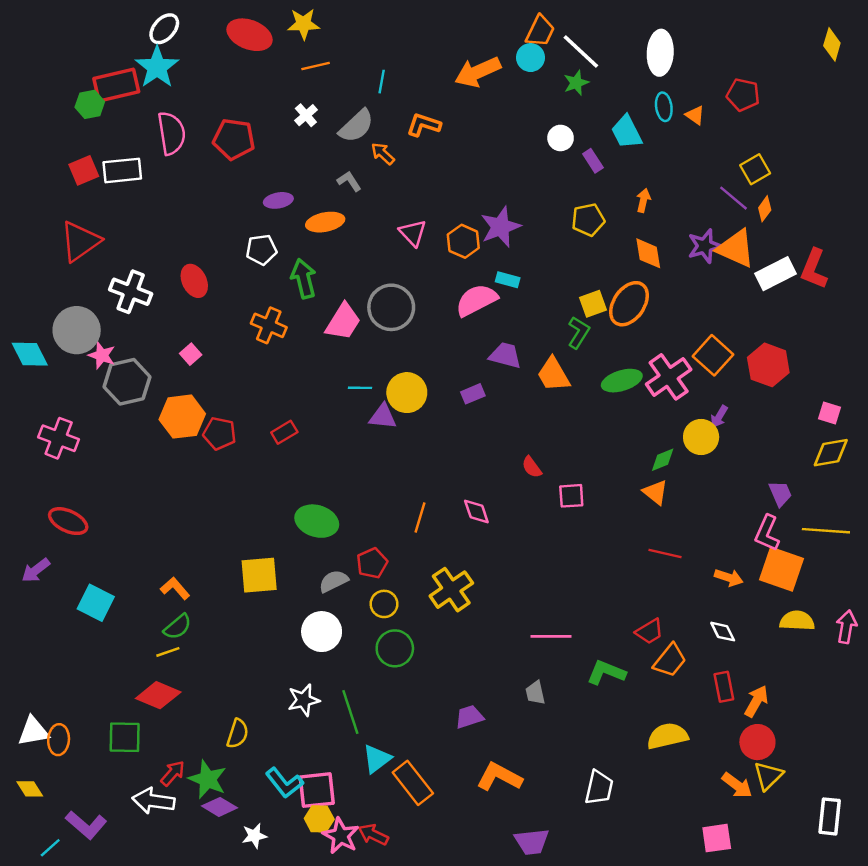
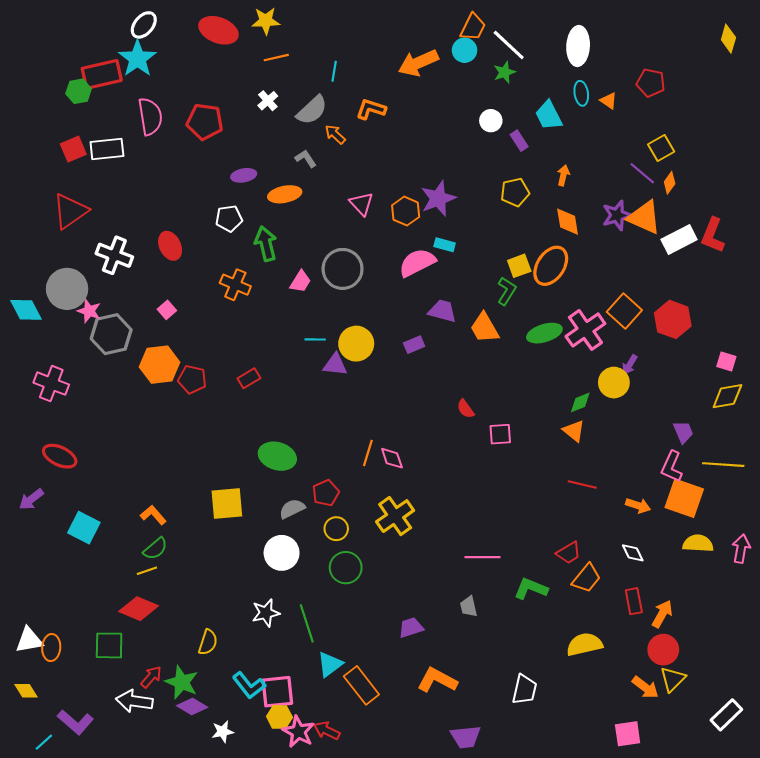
pink trapezoid: (343, 322) -> (300, 282), size x0.7
pink diamond: (476, 511) -> (392, 458), moved
white rectangle: (830, 816) -> (726, 715), turned 40

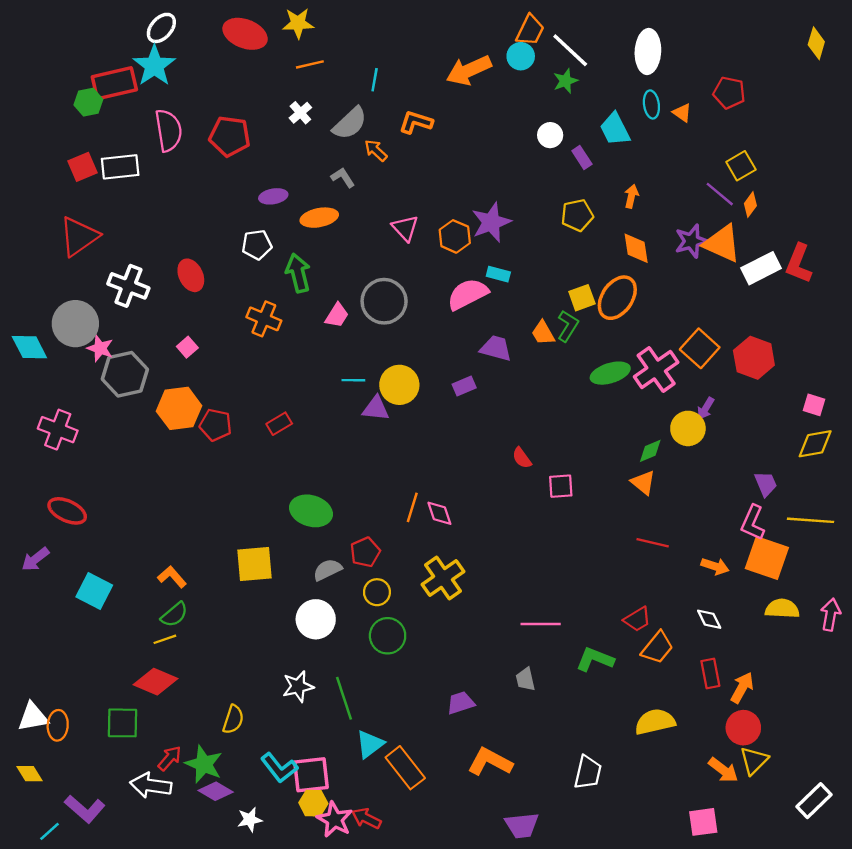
orange trapezoid: (484, 328) -> (543, 333), moved, size x0.7

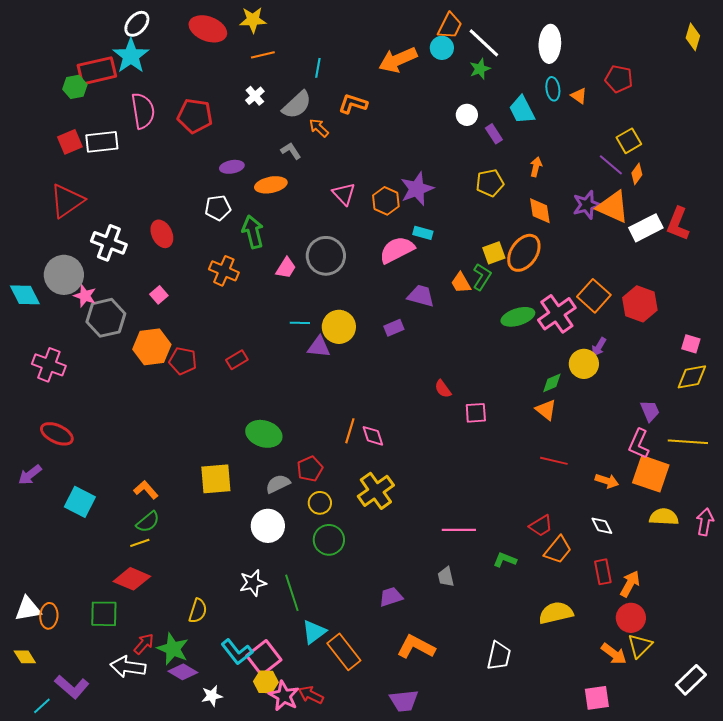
green L-shape: (595, 659) -> (505, 560), size x0.7
pink square: (311, 775) -> (264, 658), turned -32
purple trapezoid: (522, 825) -> (404, 701), moved

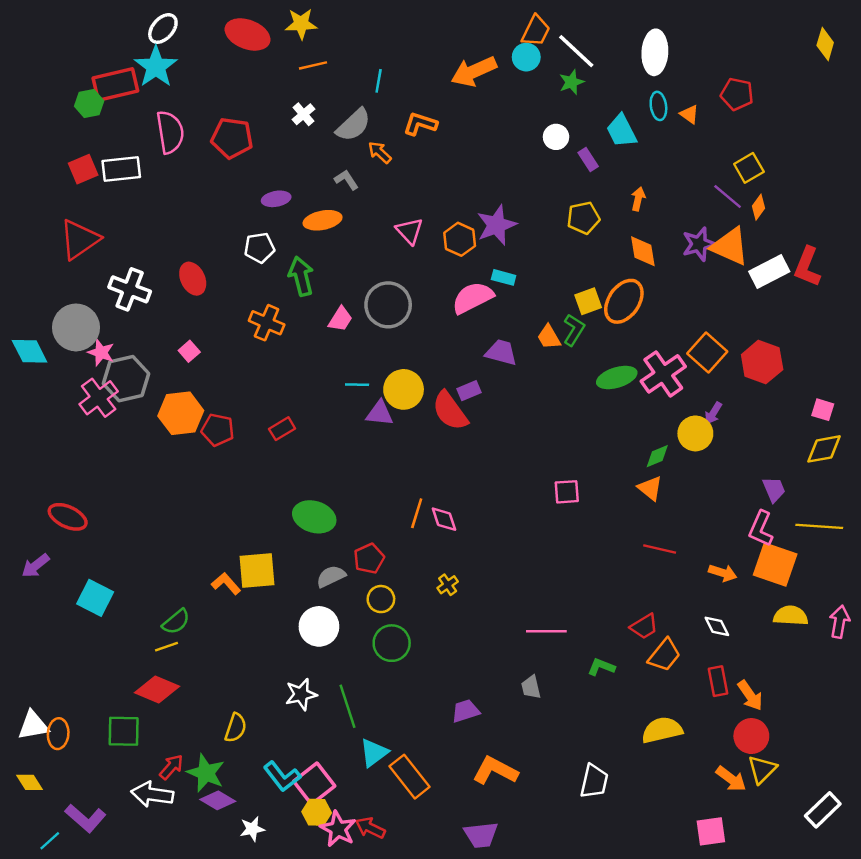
pink cross: (49, 365) -> (99, 398), moved, turned 32
red semicircle: (443, 389) -> (450, 411), moved, size x1.8
orange L-shape: (146, 490) -> (226, 584), moved
yellow cross: (376, 491) -> (448, 585), size x0.5
orange arrow: (630, 584) -> (750, 696), turned 116

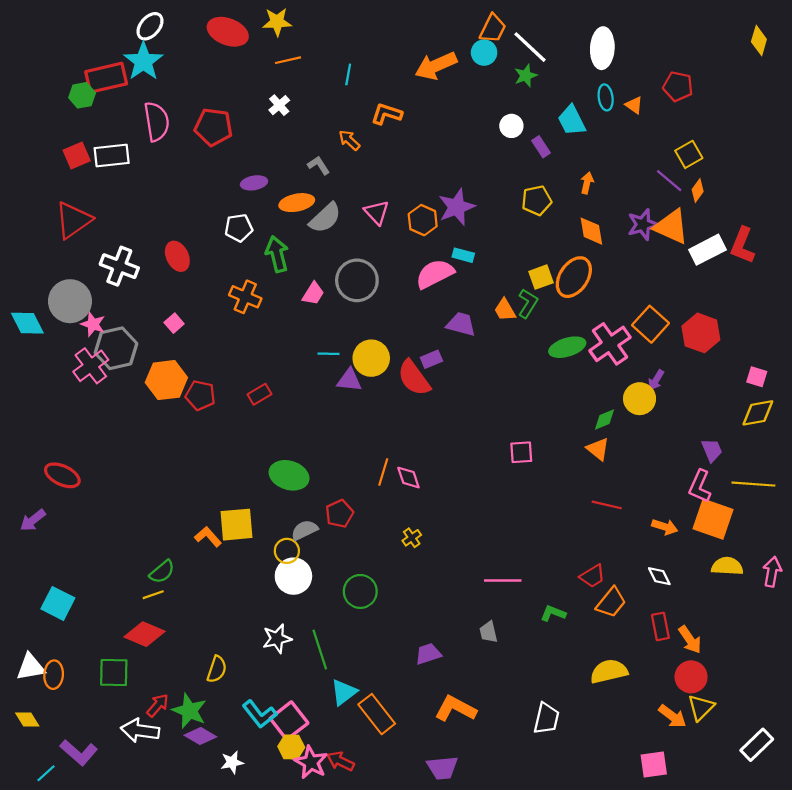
gray semicircle: (354, 125) -> (325, 218), moved
cyan square: (95, 598) -> (58, 603), moved
yellow circle: (381, 599) -> (287, 551), moved

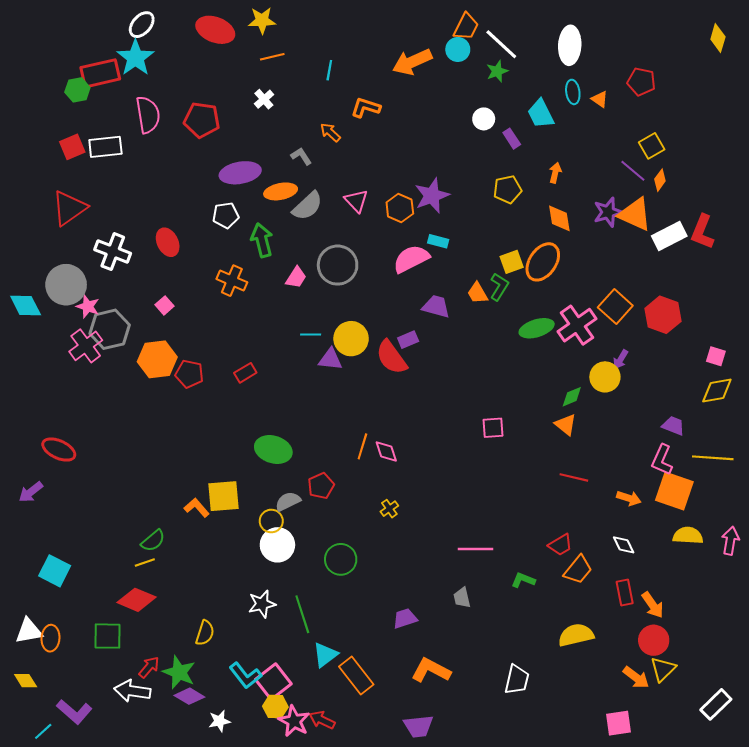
purple ellipse: (254, 183) -> (240, 173), size x1.6
purple trapezoid: (712, 450) -> (673, 426), turned -45

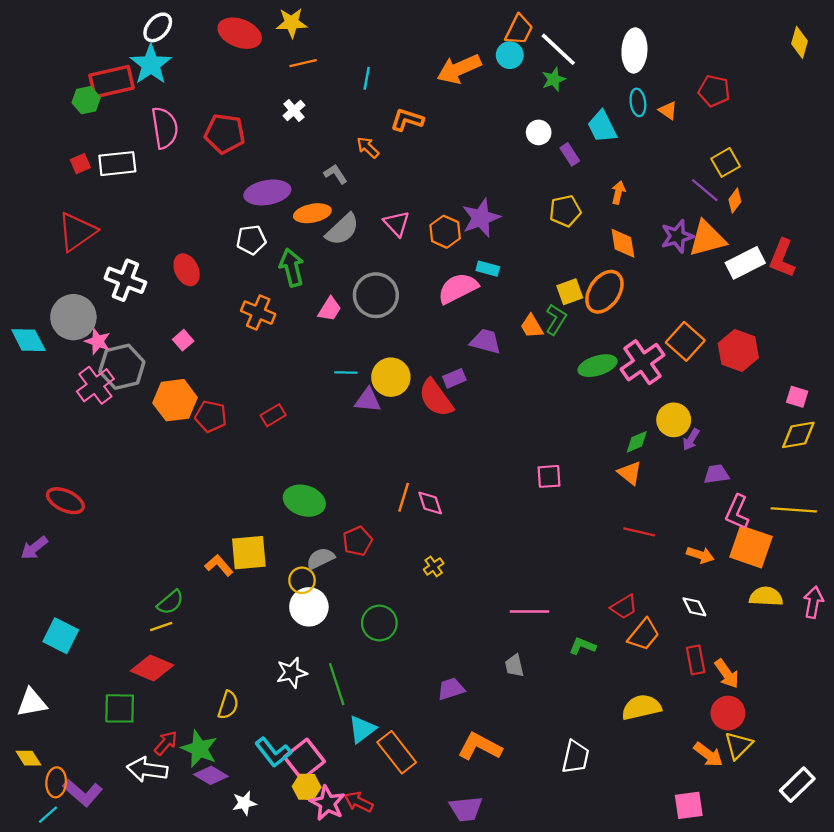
red square: (72, 147) -> (80, 164), size x0.7
orange triangle: (635, 214) -> (707, 239), turned -39
purple arrow: (621, 359) -> (691, 439), moved
purple trapezoid: (673, 426) -> (716, 474), moved, turned -30
orange ellipse: (50, 638) -> (56, 782), moved

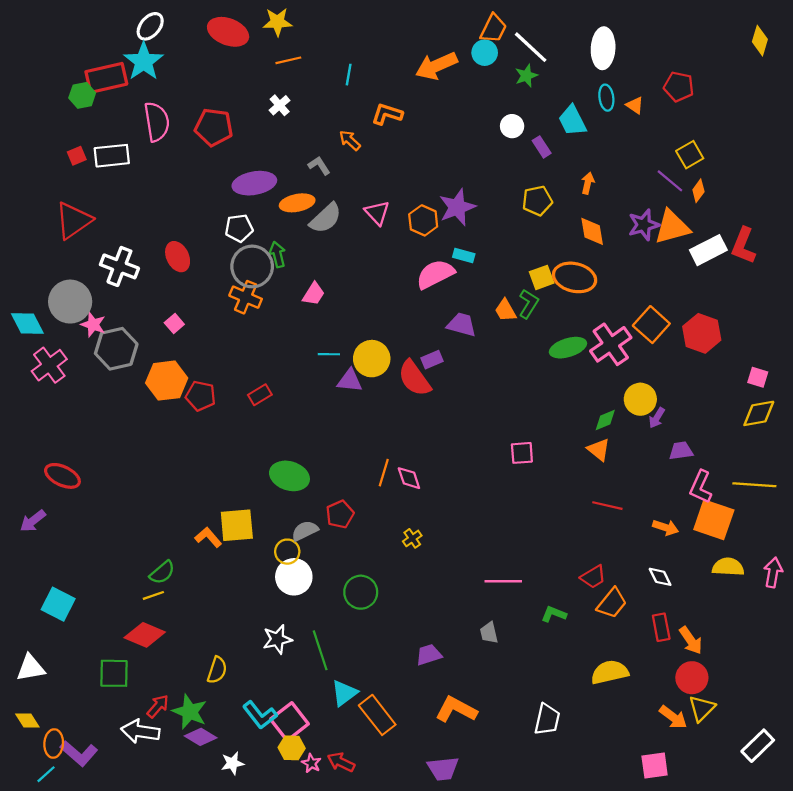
green arrow: (292, 267) -> (277, 254), size x0.7
orange ellipse: (604, 292) -> (575, 277), turned 69
gray circle: (376, 295) -> (252, 266), moved
pink cross: (95, 385) -> (49, 365), moved
pink star: (327, 803) -> (311, 763), size x0.6

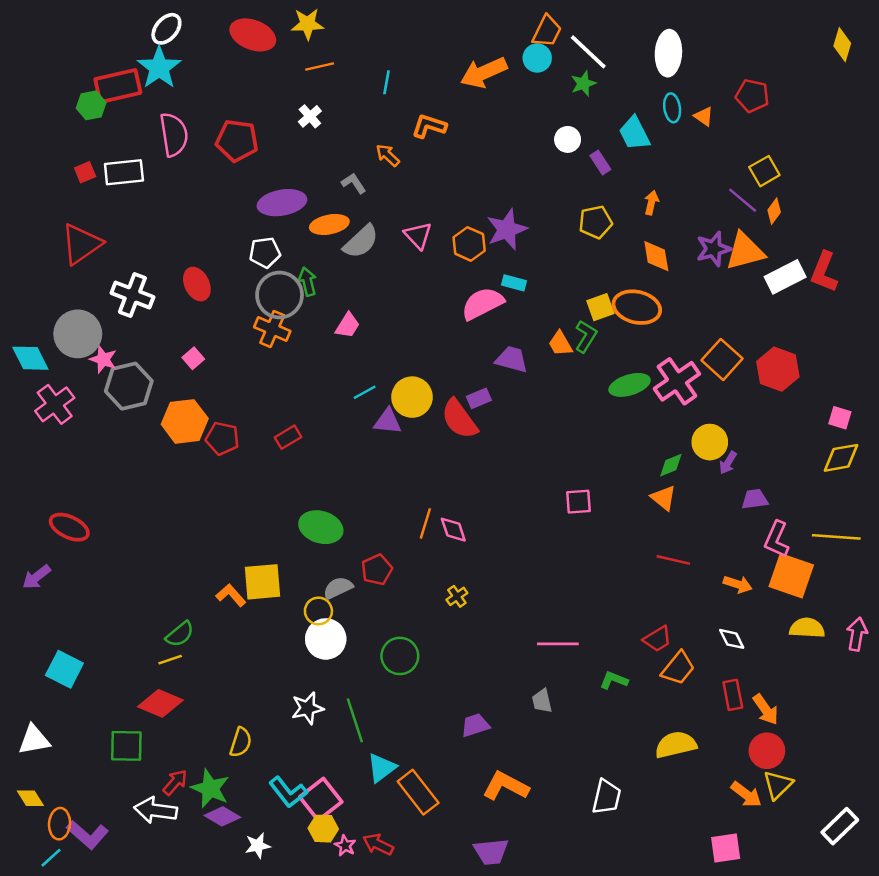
cyan line: (329, 354) -> (365, 392), turned -30

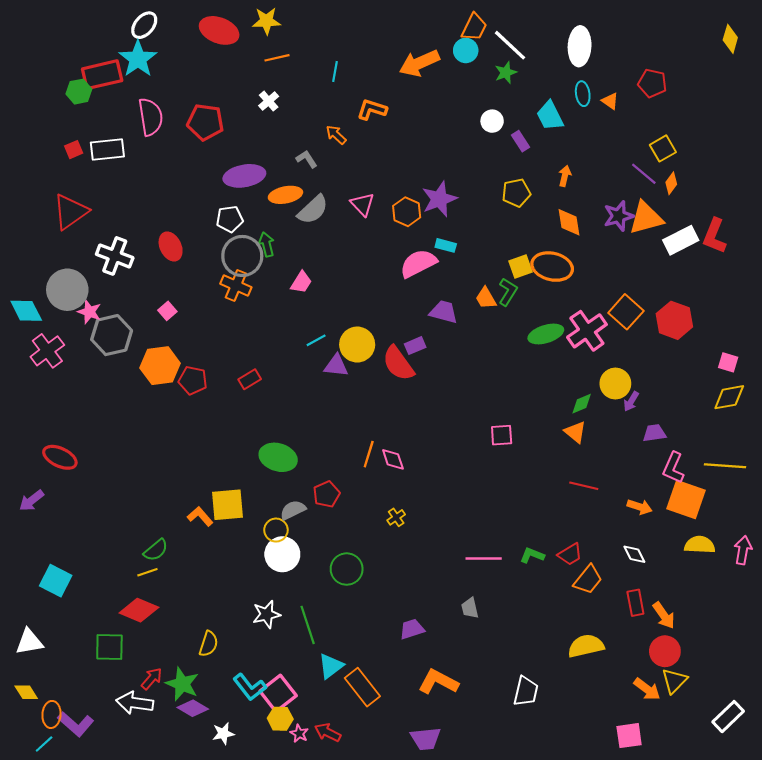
green L-shape: (614, 680) -> (532, 555), moved

